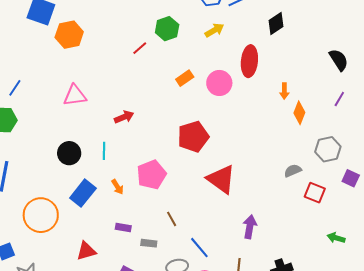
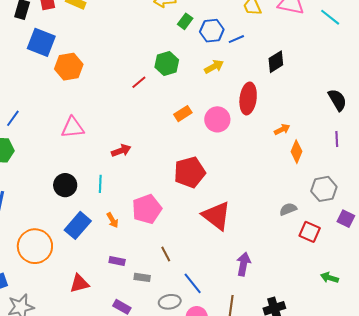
orange arrow: (284, 91) -> (282, 129), turned -119
purple line: (339, 99) -> (337, 139), turned -35

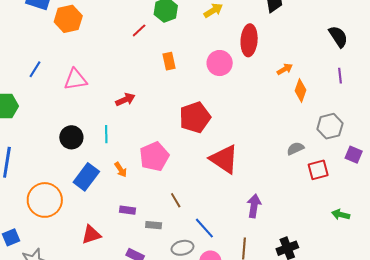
orange rectangle: (183, 114) -> (169, 61), moved, turned -66
blue line: (13, 118) -> (35, 69), moved
red square: (310, 232) -> (318, 170), turned -35

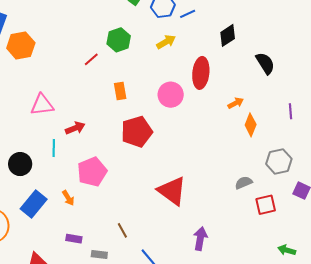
black semicircle: (338, 37) -> (265, 63), moved
pink triangle: (75, 79) -> (42, 105), moved
red pentagon: (195, 117) -> (137, 132), moved
cyan line: (106, 134) -> (54, 148), moved
pink pentagon: (154, 157) -> (92, 172), moved

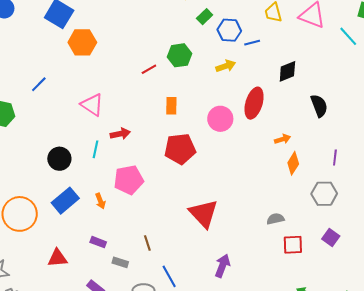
pink triangle: (42, 105) -> (92, 105), turned 30
gray hexagon: (279, 161) -> (324, 194), moved

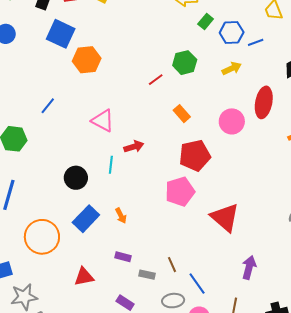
orange rectangle: (171, 106) -> (182, 114), turned -36
pink pentagon: (129, 180) -> (180, 192), moved
brown line: (147, 243) -> (172, 265), moved

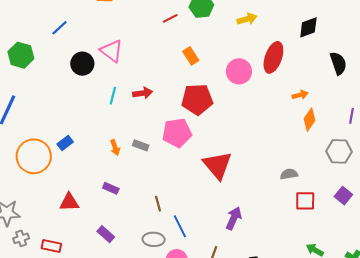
red arrow: (134, 147) -> (143, 93), moved
black circle: (76, 178) -> (82, 64), moved
blue rectangle: (86, 219) -> (65, 143), moved, size x0.6
gray rectangle: (147, 275) -> (141, 145), moved

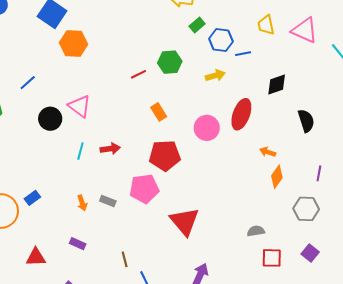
orange arrow: (300, 95) -> (268, 152), turned -147

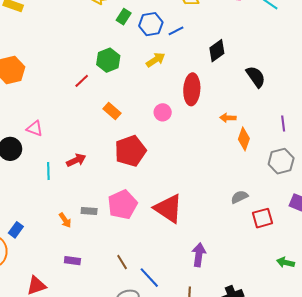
pink triangle: (80, 106) -> (35, 128), size x0.7
pink circle: (207, 128) -> (163, 112), size x0.7
pink pentagon: (144, 189) -> (122, 204), moved

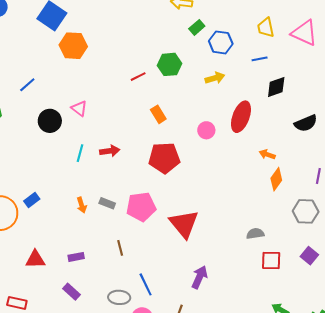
blue line: (176, 31) -> (260, 59), moved
black semicircle: (256, 77) -> (306, 123), turned 85
purple rectangle: (72, 261) -> (76, 257), moved, turned -35
brown line: (122, 262) -> (120, 248), moved

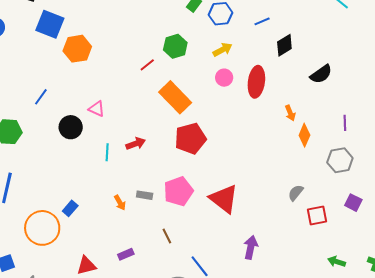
orange rectangle: (158, 114) -> (175, 97), size x1.8
pink circle: (206, 130) -> (224, 78), moved
orange arrow: (267, 154) -> (290, 113), turned -119
gray semicircle: (255, 234) -> (296, 193), turned -30

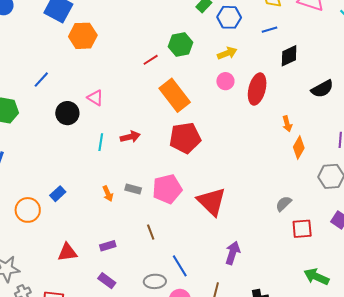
orange circle: (42, 228) -> (28, 210), size x0.7
green arrow: (337, 262) -> (316, 277), size x1.4

